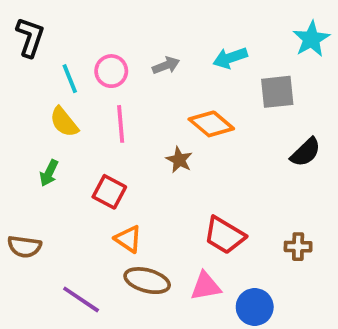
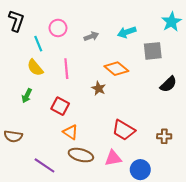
pink circle: (111, 71) -> (58, 28), moved

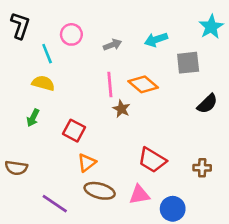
yellow semicircle: (35, 68) -> (43, 83), turned 144
pink line: (66, 69) -> (110, 84), moved
orange triangle: (70, 132) -> (87, 163), turned 49

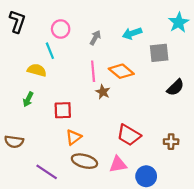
gray arrow: (112, 45) -> (95, 38), turned -40
cyan line: (47, 54) -> (50, 51), moved
red square: (74, 131) -> (63, 110), turned -30

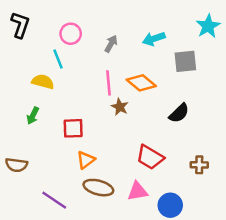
black semicircle: (175, 87) -> (179, 113), moved

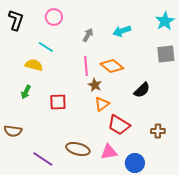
pink circle: (71, 34) -> (54, 17), moved
cyan line: (58, 59) -> (46, 47), turned -35
gray square: (185, 61) -> (166, 54), moved
orange triangle: (86, 160) -> (102, 104), moved

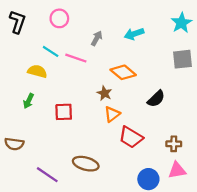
pink line: (86, 66) -> (76, 58), moved, turned -66
pink triangle: (109, 152) -> (177, 170), moved

